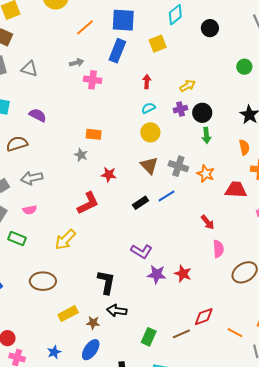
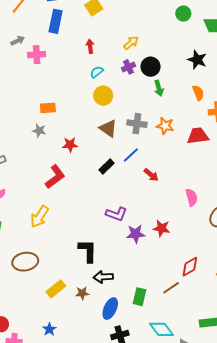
red arrow: (208, 222) -> (151, 175), moved
blue ellipse: (91, 350) -> (110, 309), moved

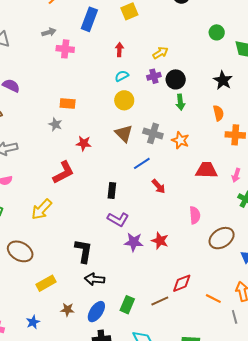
red trapezoid: (198, 136) -> (206, 170), moved
black rectangle: (107, 167) -> (112, 191), moved, turned -49
brown ellipse: (25, 262) -> (20, 251), turned 30
brown star: (82, 293) -> (67, 310), moved

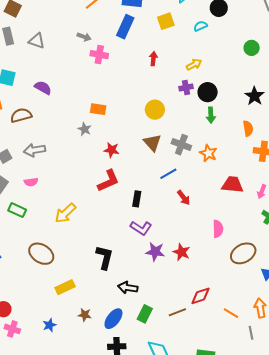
gray arrow: (49, 32) -> (84, 37), turned 32
cyan semicircle: (122, 76) -> (200, 26), moved
red L-shape: (63, 172) -> (108, 181), moved
black arrow: (95, 279) -> (128, 288), moved

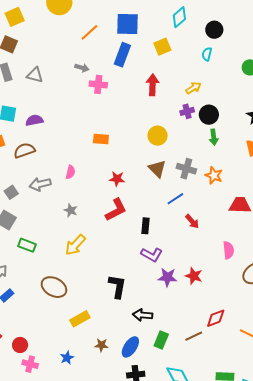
cyan semicircle: (200, 26) -> (207, 54), moved, turned -48
red arrow: (153, 59) -> (153, 85), size x1.5
purple semicircle: (43, 88) -> (34, 120), moved, turned -36
gray star: (85, 129) -> (71, 210), moved
pink semicircle: (31, 182) -> (70, 172), moved, turned -64

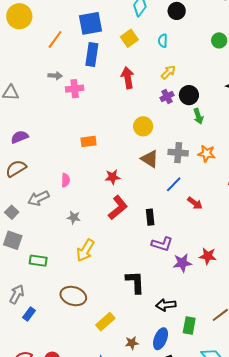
cyan semicircle: (207, 54) -> (163, 41), moved

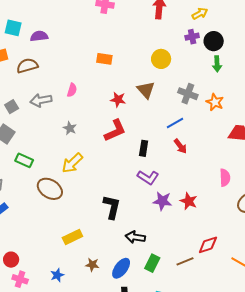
brown triangle: (150, 159) -> (146, 90), moved
red arrow: (195, 203) -> (180, 146), moved
brown ellipse: (73, 296) -> (50, 189), moved

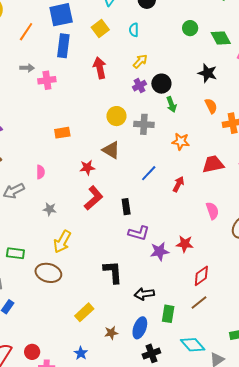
gray cross: (188, 94) -> (144, 124), moved
red arrow: (180, 146) -> (178, 184), moved, turned -98
red diamond: (208, 245) -> (201, 276), moved

